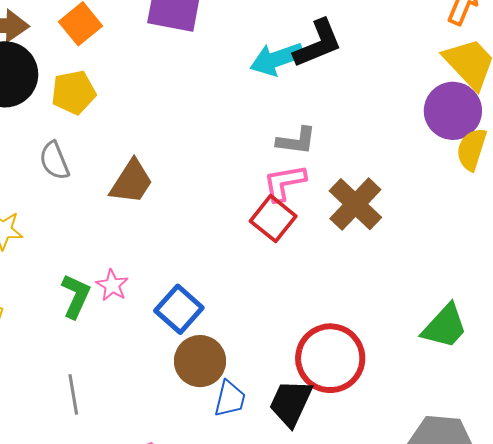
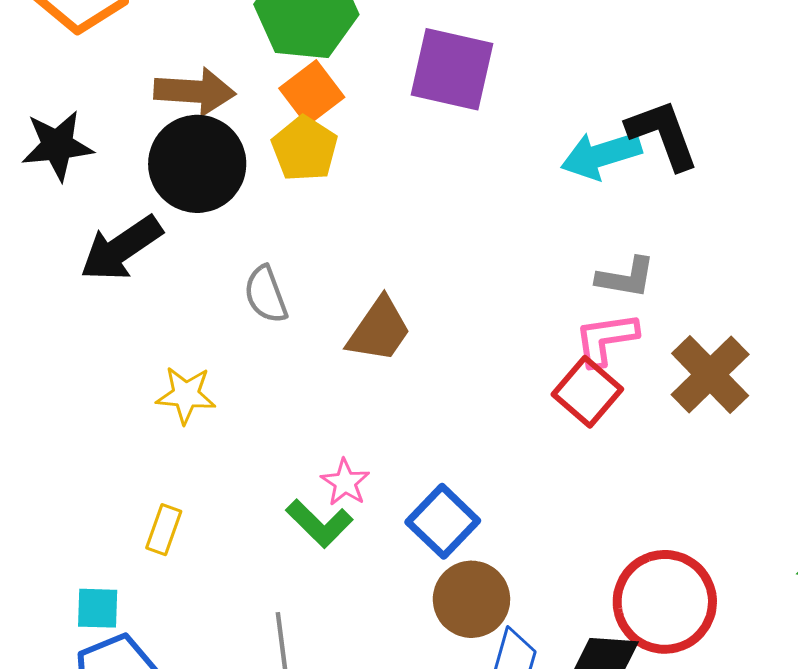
black L-shape: (318, 44) -> (663, 134), turned -90
yellow pentagon: (73, 92) -> (305, 149), moved, turned -30
green L-shape: (76, 296) -> (319, 523), moved, turned 108

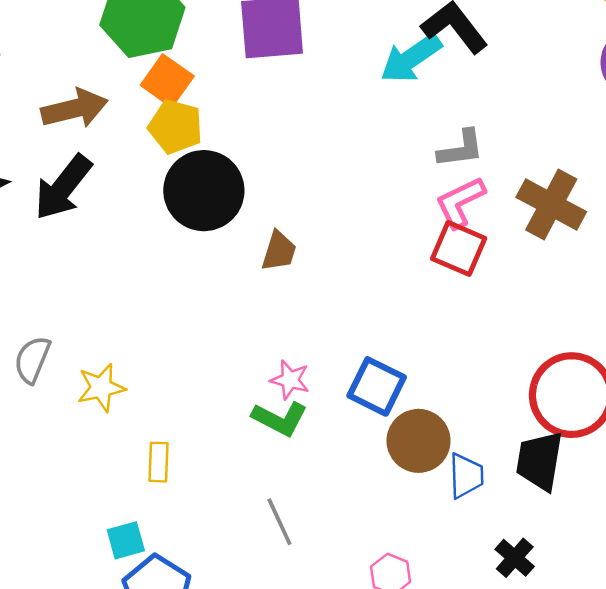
black circle: (197, 164) -> (204, 191), moved
black arrow: (121, 248) -> (63, 187), moved
gray semicircle: (266, 295) -> (32, 360), moved, turned 60
brown trapezoid: (379, 330) -> (279, 251), size x0.7
yellow star: (186, 395) -> (101, 388), moved

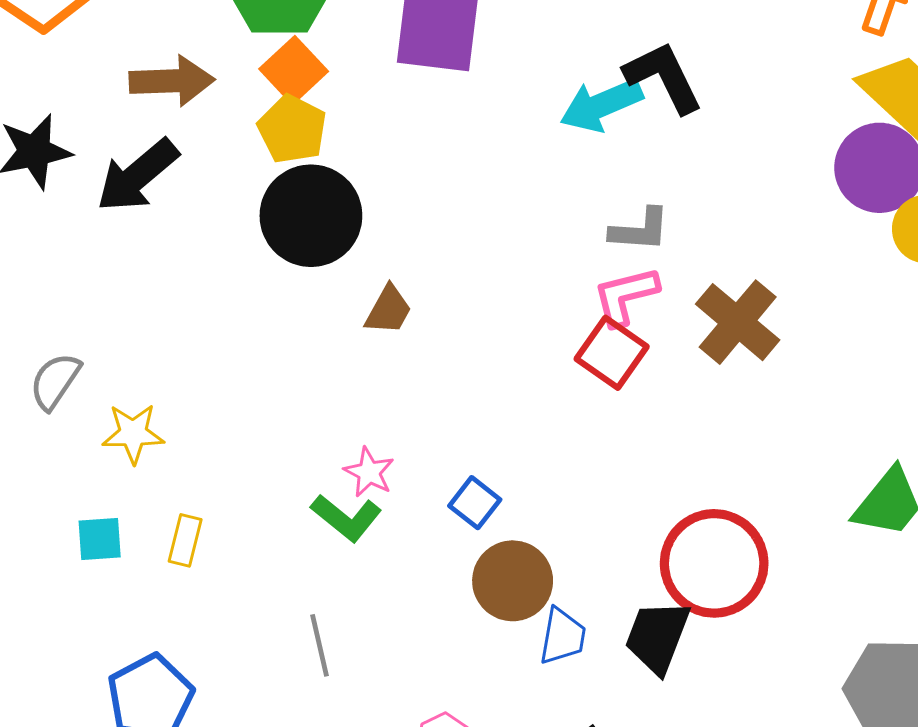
blue square: (377, 386) -> (475, 503), size x0.7
cyan square: (126, 540) -> (100, 539), moved

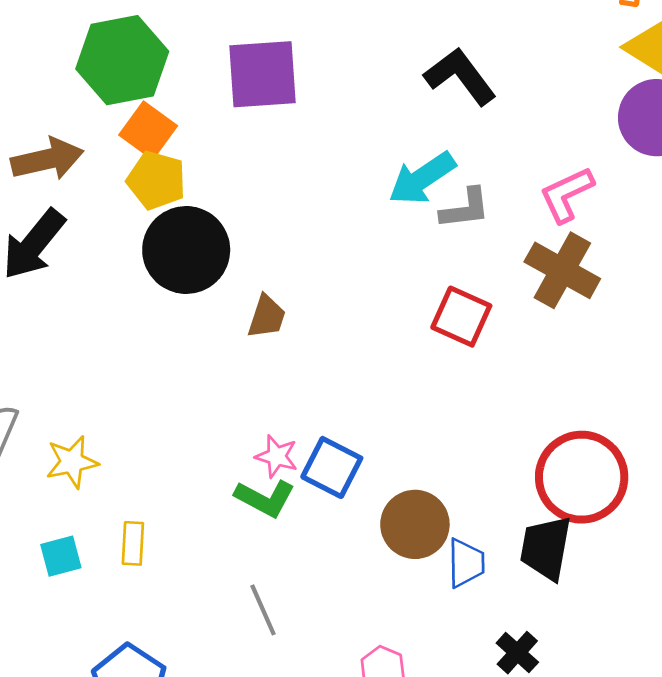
cyan arrow: (601, 105) -> (422, 178), moved
pink L-shape: (625, 296) -> (567, 195), moved
blue square: (475, 503) -> (332, 467), moved, size x1.4

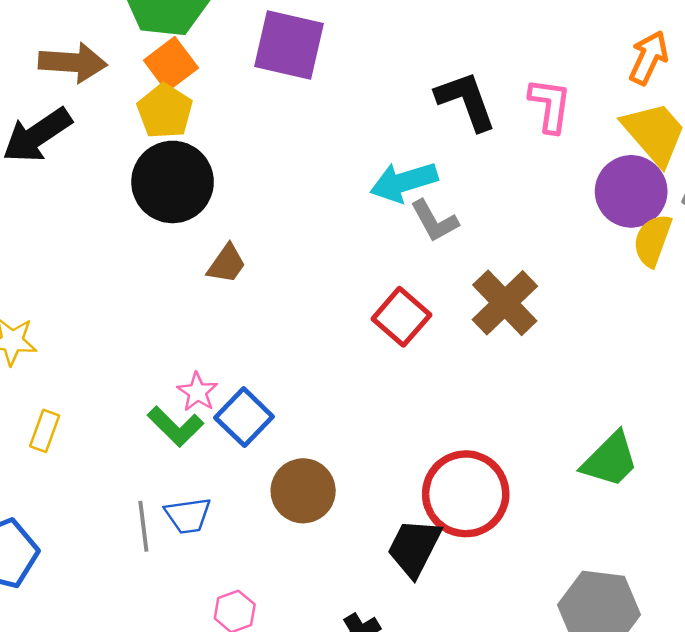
pink L-shape: (567, 195) -> (550, 105), moved, turned 106
gray L-shape: (465, 209) -> (434, 221), turned 51
blue trapezoid: (466, 563) -> (188, 516), moved, turned 66

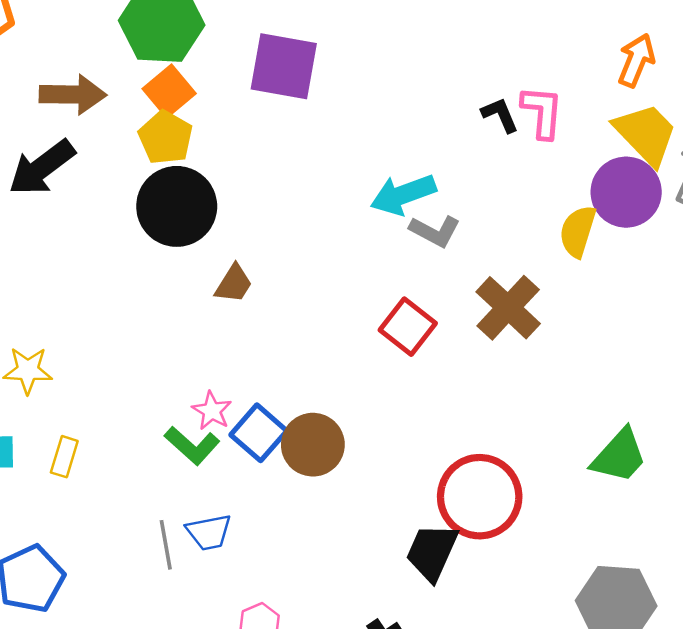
black L-shape: (466, 101) -> (500, 115), moved, size x0.6
gray L-shape: (434, 221) -> (435, 231), turned -30
yellow semicircle: (652, 240) -> (578, 231), moved
brown circle: (303, 491) -> (313, 445), moved

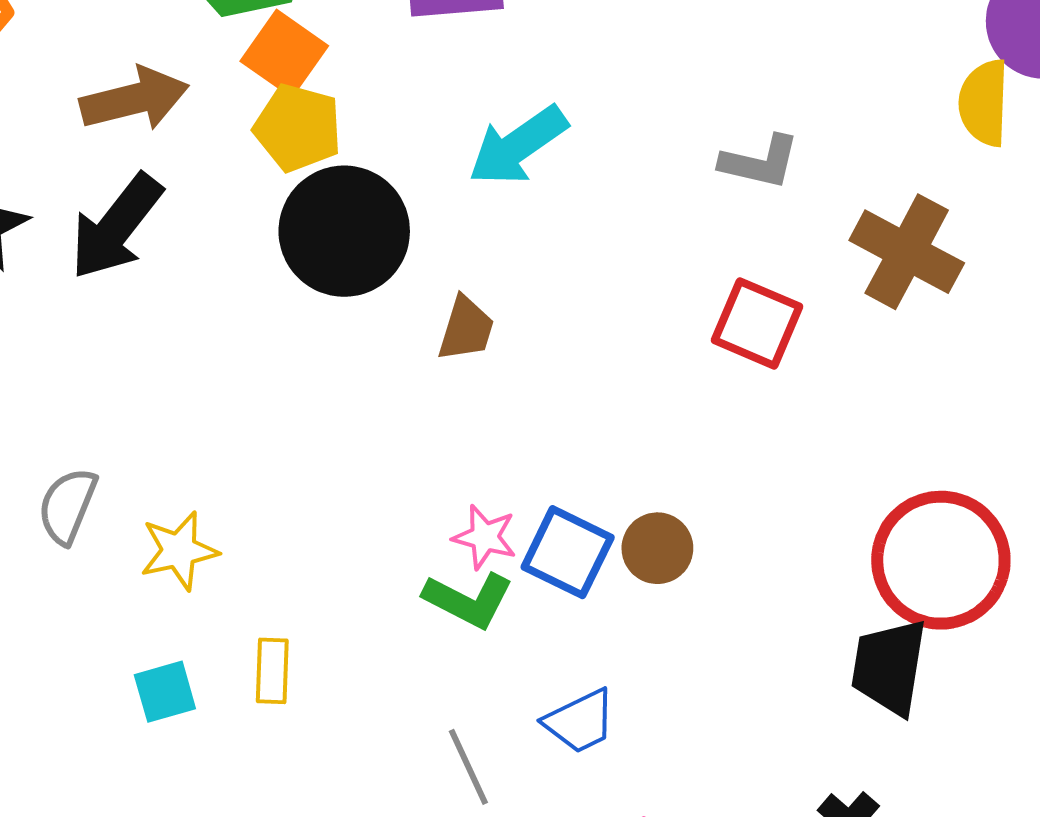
cyan arrow: (403, 195) -> (518, 146), moved
brown circle: (313, 445) -> (657, 548), size x0.7
blue trapezoid: (209, 532) -> (580, 721), moved

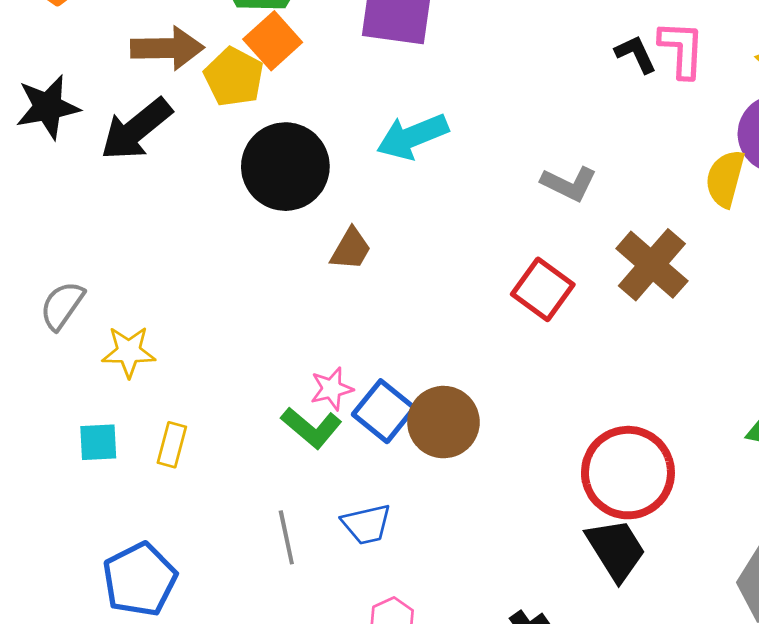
yellow pentagon: (298, 128) -> (234, 77), moved
pink star: (485, 537) -> (332, 389), turned 30
brown circle: (657, 548) -> (443, 422), size x1.5
black trapezoid: (889, 667) -> (616, 550), moved, turned 126

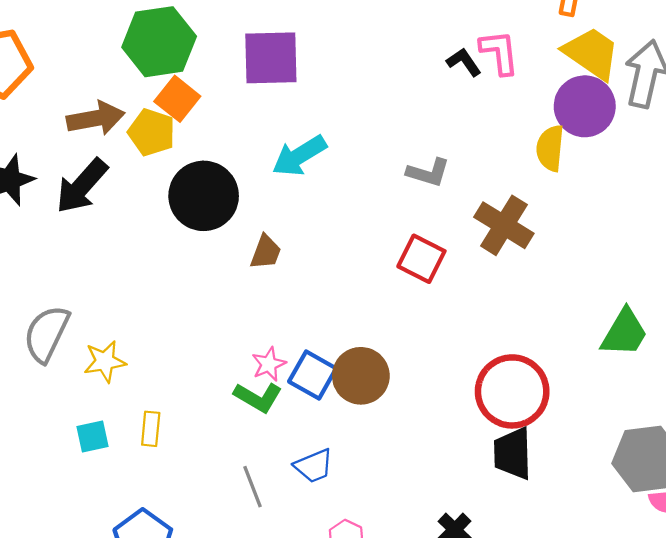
gray semicircle: (62, 305) -> (46, 334), size x1.4
black trapezoid: (616, 550) -> (513, 453), turned -140

